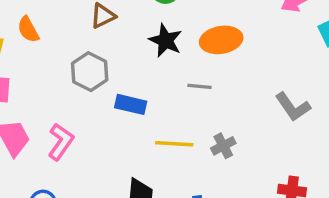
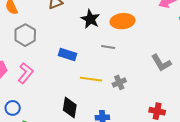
gray hexagon: (90, 72) -> (25, 35), moved

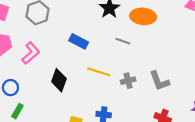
gray L-shape: (161, 63) -> (159, 81), moved
black diamond: (70, 107) -> (59, 80), moved

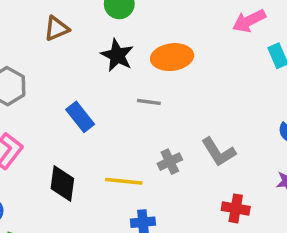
blue rectangle: (79, 41) -> (80, 117), turned 36
yellow line: (99, 72) -> (124, 181), moved

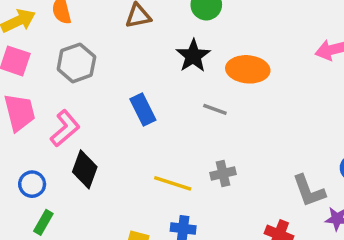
gray L-shape: (218, 152) -> (309, 191), moved
black diamond: (62, 184) -> (85, 169), moved

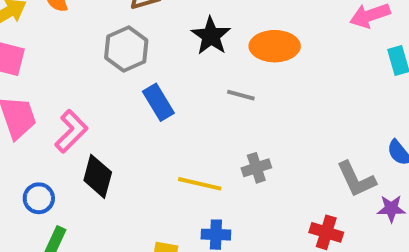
gray hexagon: (76, 63) -> (126, 49), moved

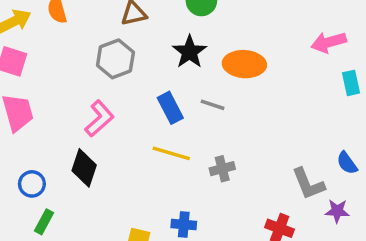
blue rectangle: (158, 102) -> (170, 108), moved
pink L-shape: (71, 131) -> (99, 119), moved
yellow line: (200, 184) -> (171, 153), moved

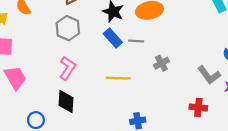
blue rectangle: (170, 108) -> (113, 38), moved
gray cross: (222, 169) -> (161, 63), moved

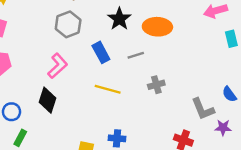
blue rectangle: (113, 38) -> (101, 52), moved
gray line: (136, 41) -> (136, 55), turned -35

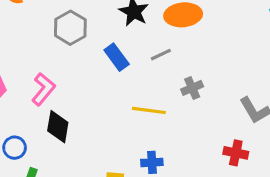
pink L-shape: (58, 66) -> (43, 89), moved
yellow line: (108, 89) -> (149, 110), moved

